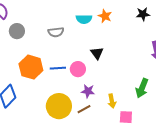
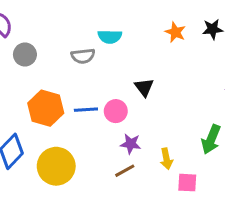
orange star: (105, 16) -> (175, 32), moved
cyan semicircle: (84, 19) -> (110, 37), moved
yellow circle: (59, 106) -> (56, 166), moved

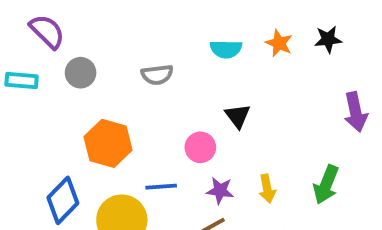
cyan semicircle: (110, 37) -> (226, 49), moved
blue line: (86, 110) -> (161, 187), moved
yellow arrow: (166, 159) -> (267, 189), moved

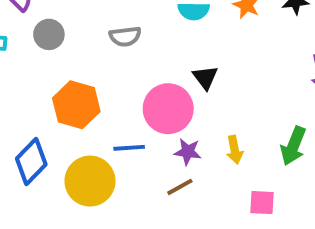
pink circle: (200, 147) -> (168, 109), size x1.6

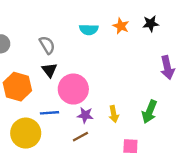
gray semicircle: (125, 36) -> (47, 45), turned -114
black triangle: (205, 77) -> (50, 70), moved

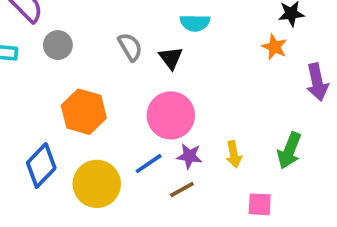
orange star: (121, 26) -> (275, 47), moved
black triangle: (50, 70) -> (171, 58), moved
blue line: (50, 113) -> (149, 164), moved, turned -30

